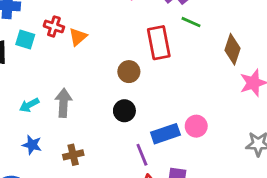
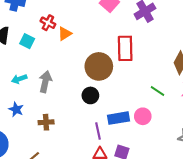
green line: (191, 22) -> (157, 91), moved
cyan square: (25, 40) -> (27, 41), moved
brown circle: (129, 72) -> (99, 66), size x1.6

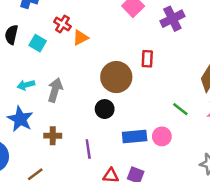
red rectangle: (125, 48) -> (147, 59), size x0.6
blue star: (16, 109) -> (20, 119), size x1.5
purple line: (98, 131) -> (88, 149), moved

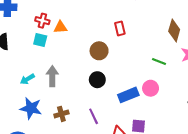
orange triangle: (81, 38) -> (60, 27), turned 40
cyan square: (38, 43) -> (40, 40), moved
brown circle: (116, 77) -> (99, 51), size x0.7

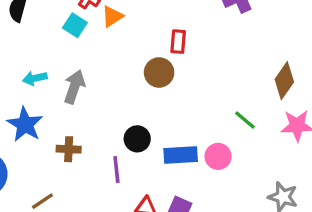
orange triangle: (60, 27) -> (112, 16), turned -48
red rectangle: (120, 28) -> (178, 42), moved
black circle: (97, 80) -> (137, 139), moved

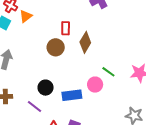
brown diamond: (284, 81) -> (85, 42), moved
pink circle: (218, 156) -> (95, 85), moved
purple line: (116, 169) -> (35, 107), turned -42

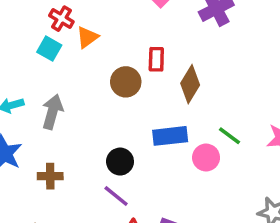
brown circle: (56, 47) -> (126, 82), moved
blue rectangle: (72, 95) -> (170, 136), moved
purple line: (35, 107) -> (116, 196), moved

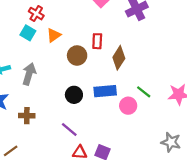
orange triangle: (87, 37) -> (54, 35), moved
black circle: (120, 162) -> (74, 95), moved

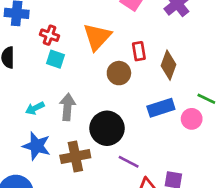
red cross: (36, 14) -> (50, 35), moved
orange triangle: (54, 35) -> (97, 37), moved, size x1.6
black circle: (74, 95) -> (107, 128), moved, size x1.6
brown cross: (27, 116) -> (75, 156), size x1.5

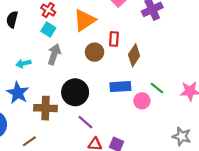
gray arrow: (67, 107) -> (54, 54), moved

